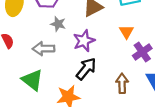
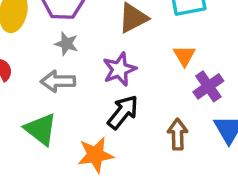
gray star: (58, 24) -> (66, 44), moved

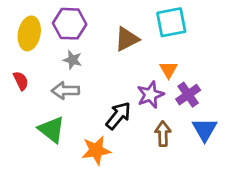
purple star: (119, 69) -> (150, 95), moved

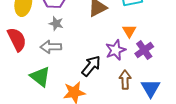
red semicircle: (21, 81) -> (17, 39), size x1.6
blue triangle: (205, 130) -> (151, 88), moved

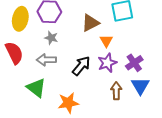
orange triangle: (129, 31) -> (106, 41), moved
black arrow: (91, 66) -> (81, 66), moved
blue triangle: (151, 88) -> (140, 86), moved

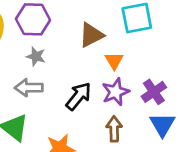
brown arrow: (116, 91) -> (114, 129), moved

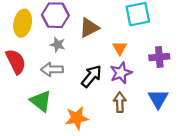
brown triangle: (91, 35) -> (89, 28), moved
purple cross: (154, 92) -> (159, 57), moved, turned 30

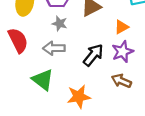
orange triangle: (120, 48) -> (121, 27), turned 32
brown arrow: (120, 102) -> (121, 81), turned -66

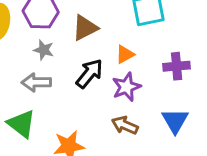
black arrow: (93, 55) -> (89, 74), moved

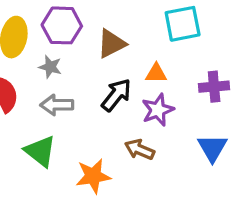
gray star: (44, 50) -> (50, 67), moved
orange triangle: (125, 54) -> (156, 73), turned 30
brown arrow: (125, 125) -> (140, 150), moved

